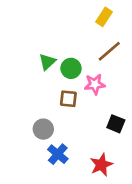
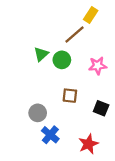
brown line: (109, 51) -> (75, 35), moved
pink star: (95, 84) -> (98, 66), moved
brown square: (68, 99) -> (70, 96), moved

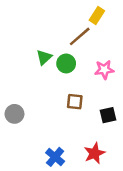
black square: (101, 108) -> (108, 115), turned -35
gray circle: (38, 113) -> (14, 114), moved
blue cross: (50, 135) -> (55, 157), moved

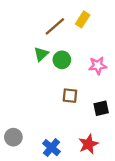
yellow rectangle: (97, 16) -> (83, 19), moved
brown line: (80, 36) -> (55, 26), moved
gray circle: (14, 114) -> (13, 137), moved

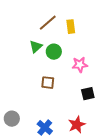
yellow rectangle: (83, 19) -> (71, 27), moved, turned -40
pink star: (98, 66) -> (80, 65), moved
brown square: (70, 96) -> (48, 83), moved

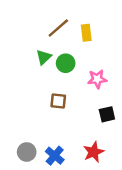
gray circle: (12, 119) -> (27, 152), moved

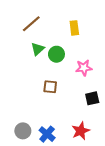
brown line: (58, 28) -> (31, 24), moved

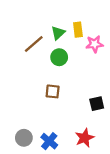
brown line: (31, 24) -> (34, 44), moved
green triangle: (38, 49) -> (58, 33), moved
pink star: (84, 68) -> (94, 44), moved

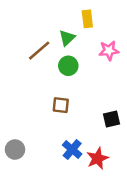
yellow rectangle: (78, 30) -> (87, 19), moved
gray circle: (24, 138) -> (15, 150), moved
blue cross: (49, 141) -> (72, 150), moved

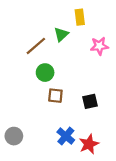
green circle: (68, 66) -> (45, 73), moved
black square: (111, 119) -> (90, 101), moved

